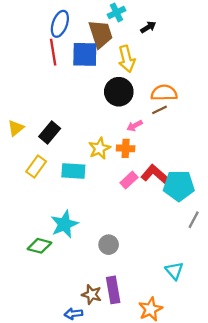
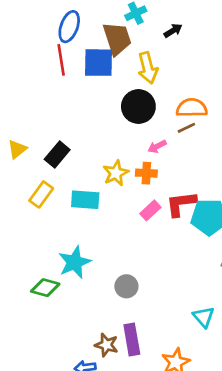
red L-shape: (155, 174) -> (181, 204), turned -48

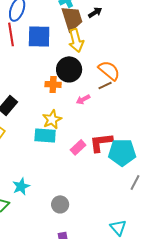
brown trapezoid: (117, 39) -> (72, 18), moved
orange semicircle: (192, 108) -> (109, 70), turned 40
orange cross: (146, 173) -> (53, 84), moved
cyan rectangle: (85, 200) -> (45, 135), moved
cyan star: (74, 262) -> (21, 186), size x0.7

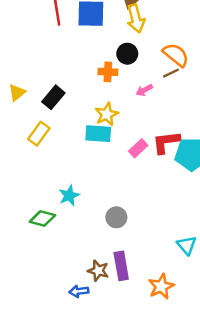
black circle: (69, 69) -> (127, 54), size x0.7

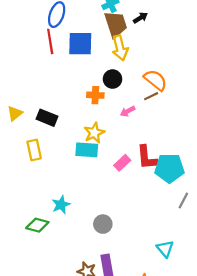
black rectangle: (53, 97) -> (47, 118), turned 72
yellow rectangle: (39, 134) -> (34, 150), turned -48
red L-shape: (166, 142) -> (147, 157), turned -88

